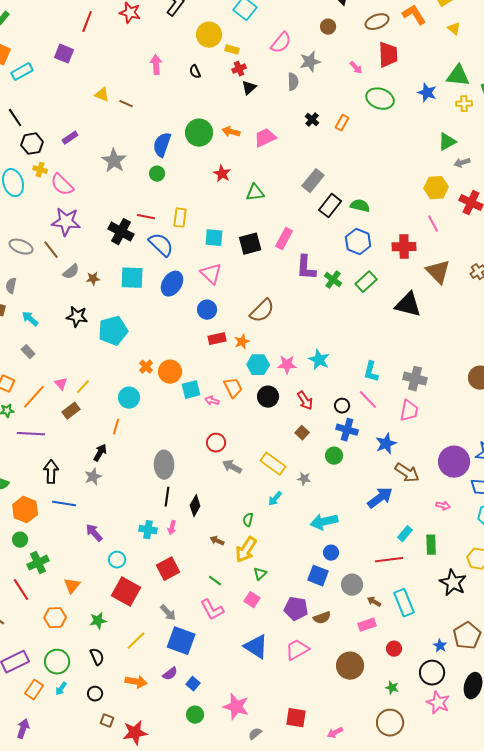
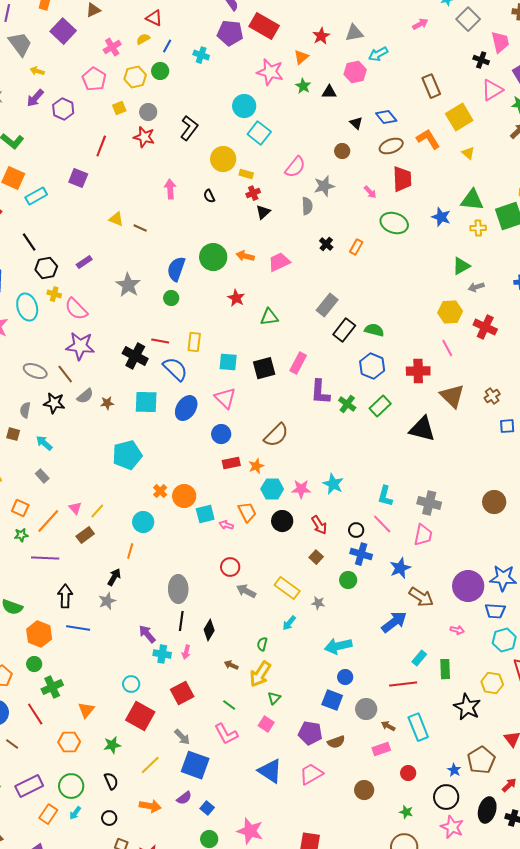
black star: (77, 317) -> (54, 403), moved
purple arrow: (94, 533) -> (147, 634), moved
brown circle: (350, 666) -> (364, 790), size x0.7

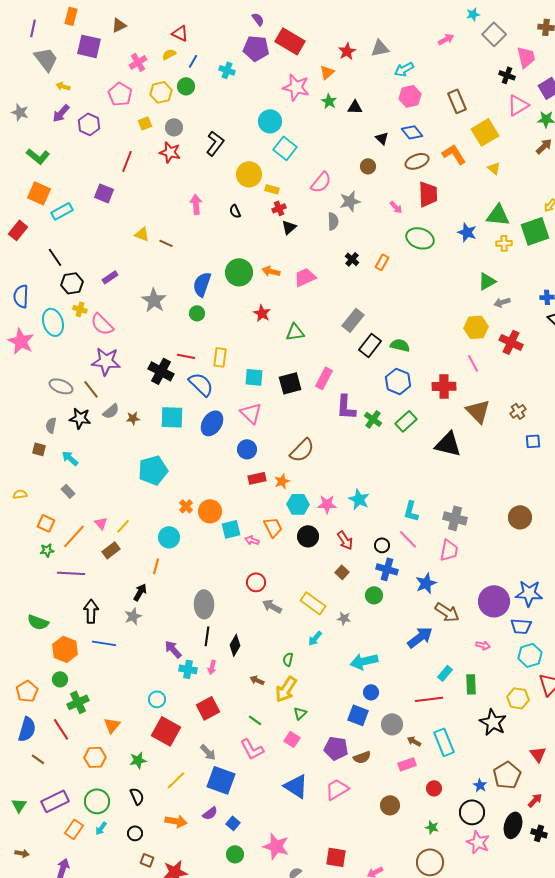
purple square: (63, 31) -> (89, 46), turned -30
pink hexagon: (355, 72) -> (410, 96), moved

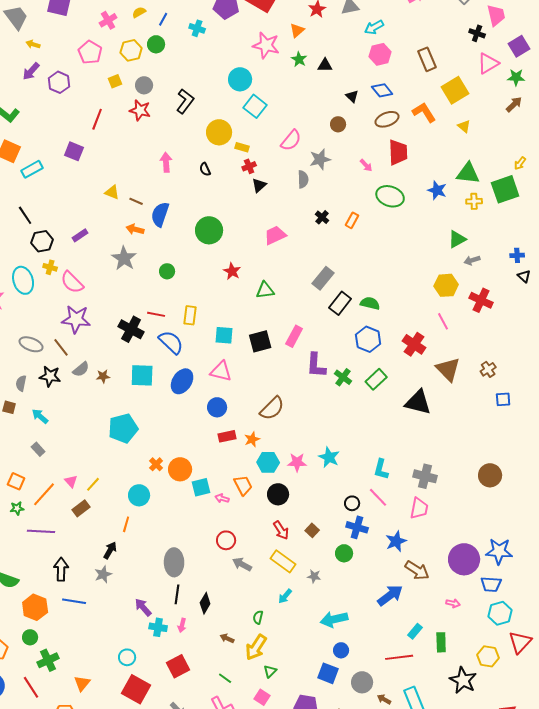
orange arrow: (271, 271) -> (135, 229), moved
blue semicircle: (202, 284) -> (160, 214), moved
red cross: (444, 386) -> (414, 344), turned 35
pink triangle: (251, 413) -> (221, 371), turned -30
red arrow: (345, 540) -> (281, 530), moved

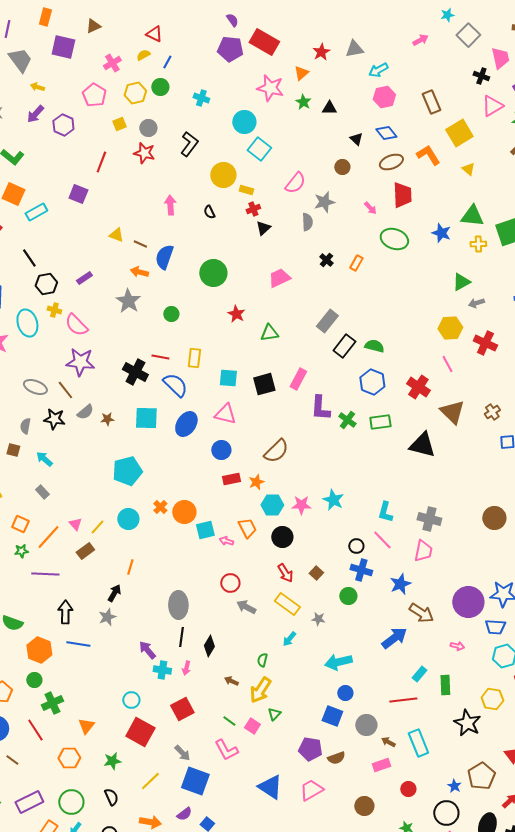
cyan cross: (197, 28) -> (201, 98), moved
green rectangle: (376, 379) -> (380, 422), turned 35
cyan circle: (139, 495) -> (128, 519), moved
pink square: (262, 697) -> (252, 726), moved

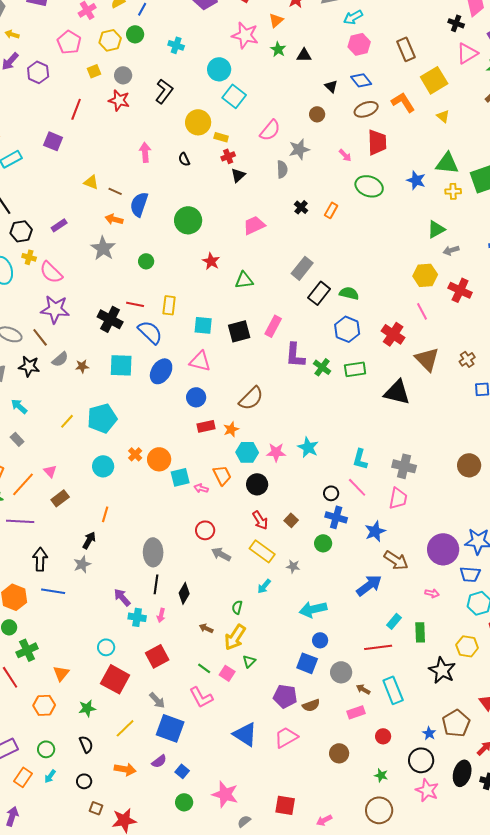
yellow line: (97, 527) -> (67, 421), moved
green circle: (71, 802) -> (46, 749), size x0.7

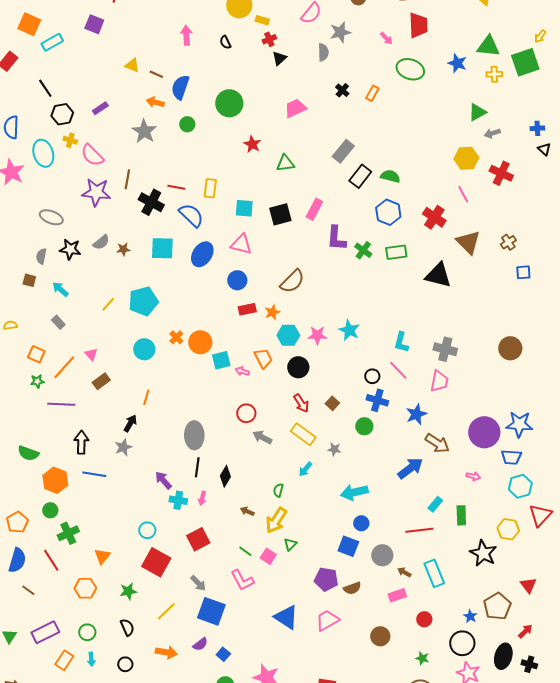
green circle: (146, 261) -> (187, 124), moved
brown line: (40, 337) -> (127, 179), moved, turned 48
cyan arrow: (50, 776) -> (91, 659), turned -40

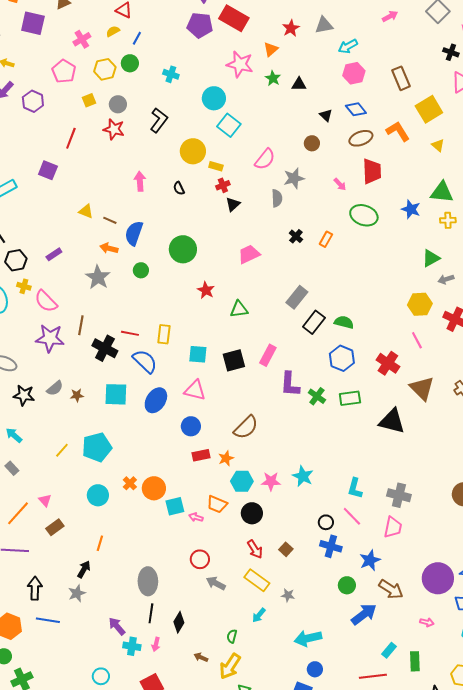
orange trapezoid: (263, 358) -> (217, 504), turned 140
green circle: (364, 426) -> (347, 585), moved

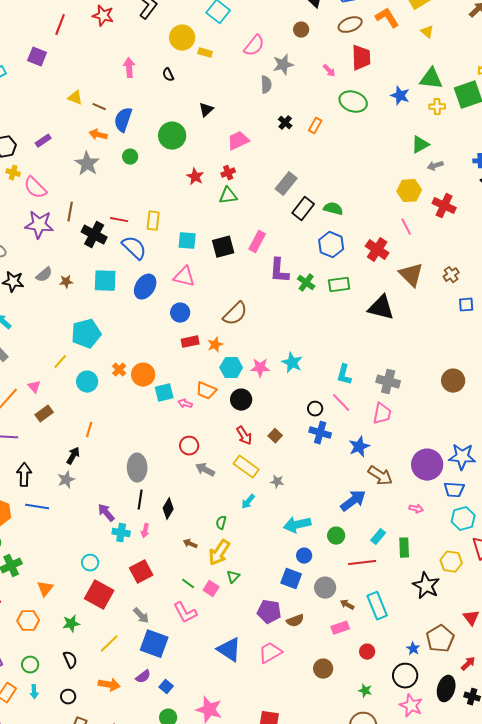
red cross: (223, 185) -> (228, 173), moved
black triangle: (233, 204) -> (206, 110), moved
yellow line: (62, 450) -> (60, 362), moved
green circle: (347, 585) -> (336, 536), moved

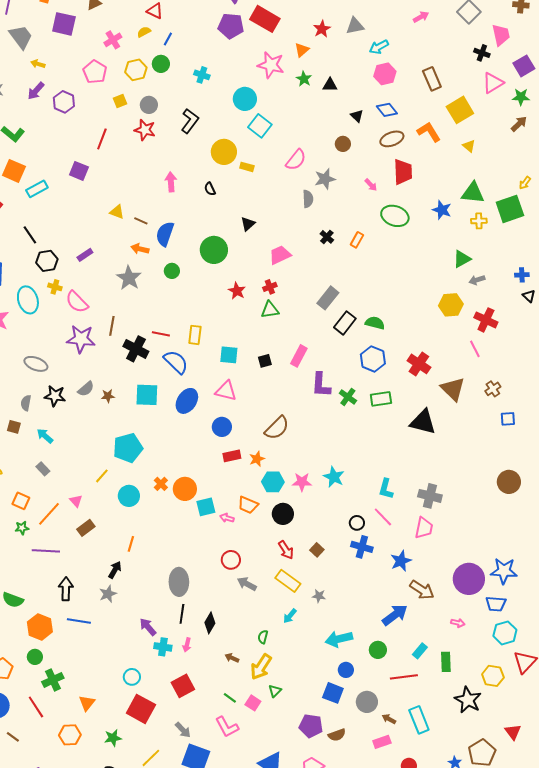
pink line: (406, 227) -> (475, 349), moved
black square: (223, 247) -> (265, 361), size x0.6
brown circle: (453, 381) -> (509, 482), moved

